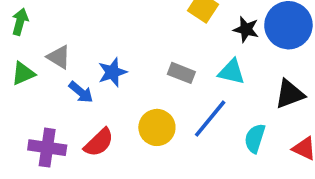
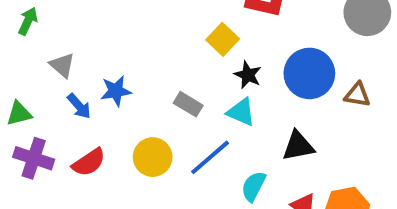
black star: (246, 29) -> (248, 75), moved
green triangle: (23, 74) -> (19, 114), moved

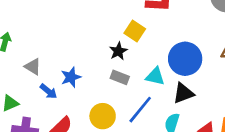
blue circle: (309, 73) -> (185, 59), moved
black star: (248, 75) -> (118, 51), moved, turned 30
black triangle: (298, 146) -> (183, 93), moved

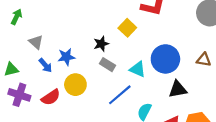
black star: (118, 51) -> (101, 44), moved
black triangle: (183, 93) -> (178, 89), moved
yellow circle: (103, 116) -> (75, 85), moved

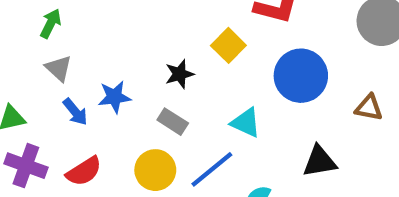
green arrow: (16, 17) -> (51, 23), moved
blue circle: (165, 59) -> (301, 76), moved
gray rectangle: (107, 65) -> (173, 122), moved
yellow circle: (75, 85) -> (155, 170), moved

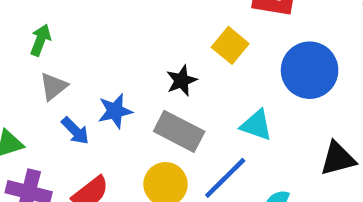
gray triangle: (59, 68) -> (53, 86), turned 44
gray rectangle: (173, 122) -> (179, 131), size x1.5

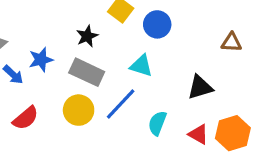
blue circle: (310, 70) -> (157, 24), moved, size x0.7

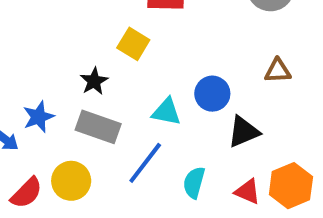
blue circle: (157, 24) -> (212, 94), moved
yellow circle: (79, 110) -> (71, 181), moved

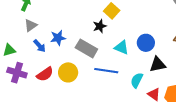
black star: (94, 81) -> (100, 26), moved
blue line: (145, 163) -> (106, 71), turned 50
cyan semicircle: (194, 183) -> (137, 80), moved

